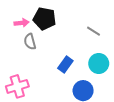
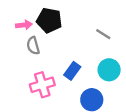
pink cross: (17, 86) -> (42, 85), moved

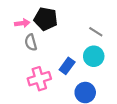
cyan circle: (109, 70) -> (94, 56), moved

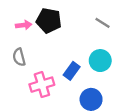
gray line: (96, 32) -> (102, 23), moved
gray semicircle: (31, 42) -> (19, 57), moved

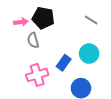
gray semicircle: (19, 57) -> (33, 40), moved

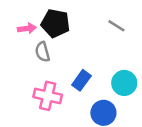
cyan circle: (89, 54) -> (124, 83), moved
pink cross: (37, 75) -> (48, 96), turned 30

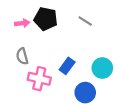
gray line: (116, 26) -> (85, 21), moved
gray semicircle: (42, 52) -> (22, 56), moved

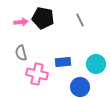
gray line: (85, 21) -> (80, 20), turned 32
blue rectangle: (67, 66) -> (63, 62), turned 49

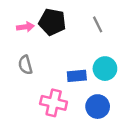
cyan circle: (96, 64) -> (105, 69), moved
pink cross: (37, 74) -> (54, 103), moved

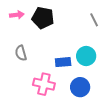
gray line: (98, 24) -> (94, 20), moved
pink arrow: (25, 27) -> (17, 15), moved

